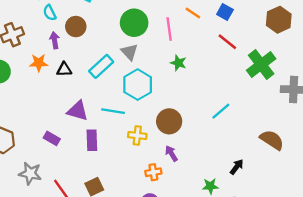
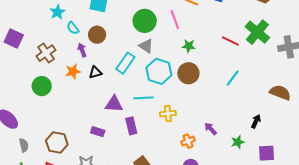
red line: (227, 42) -> (230, 41), moved
brown circle: (169, 121) -> (188, 73), moved
purple arrow: (171, 153) -> (211, 129), moved

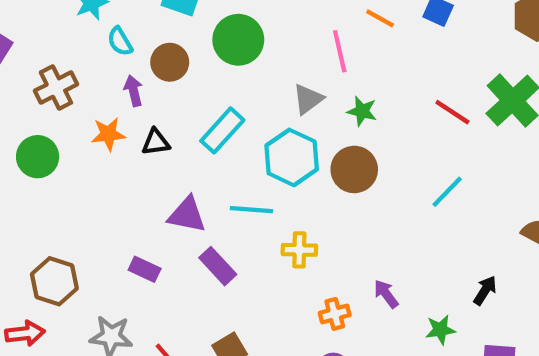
green circle: (145, 21) -> (238, 40), moved
gray triangle: (146, 46) -> (308, 99), moved, turned 42
purple rectangle: (131, 126) -> (218, 266), turned -36

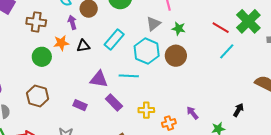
brown cross: (56, 88) -> (36, 22), turned 36
green circle: (38, 157) -> (42, 57), moved
cyan line: (447, 192) -> (227, 51), moved
yellow cross: (299, 250) -> (146, 110), moved
brown hexagon: (54, 281) -> (38, 96), moved

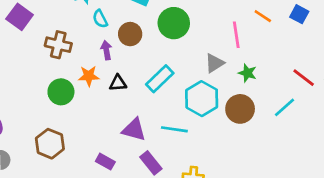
cyan line: (227, 51) -> (284, 107), moved

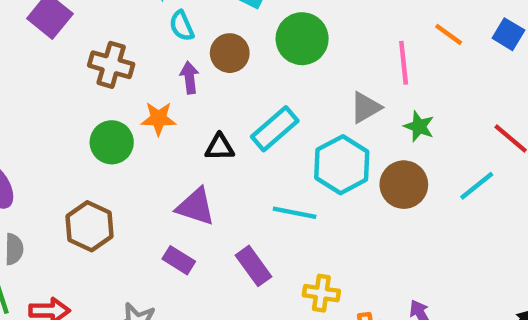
black triangle: (118, 83) -> (220, 147), moved
purple triangle: (134, 130) -> (196, 207), moved

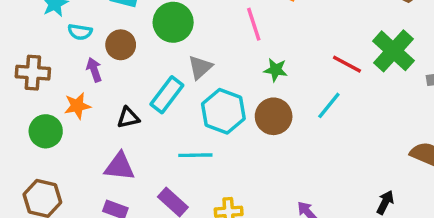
cyan semicircle: (182, 26) -> (80, 32), turned -45
gray triangle: (366, 107) -> (200, 67), moved

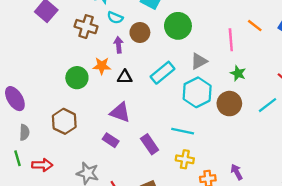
gray triangle: (200, 67) -> (199, 61), moved
brown cross: (33, 73) -> (86, 27), moved
black triangle: (128, 118) -> (125, 77), moved
cyan line: (195, 155) -> (183, 131), moved

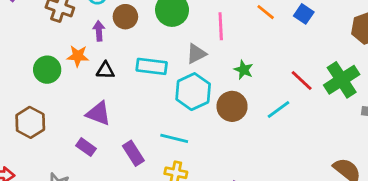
pink line: (231, 40) -> (221, 26), moved
cyan rectangle: (163, 73) -> (152, 66), turned 45

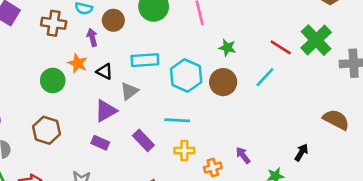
gray triangle: (196, 54) -> (129, 91), moved
orange star: (78, 56) -> (78, 63), turned 30
black triangle: (105, 70) -> (105, 71), turned 36
purple triangle: (98, 113) -> (106, 111), turned -40

